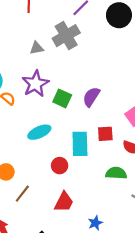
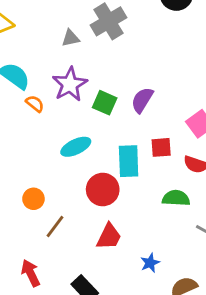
red circle: (60, 166) -> (103, 190), size x1.5

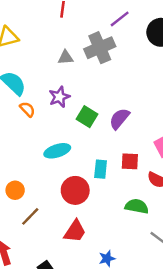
purple star: (70, 84) -> (59, 97), size x0.7
cyan rectangle: (129, 161) -> (101, 169), size x0.7

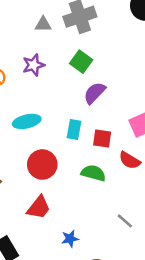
green square: (87, 117) -> (81, 62), moved
cyan rectangle: (101, 169) -> (74, 129), moved
green semicircle: (137, 206) -> (93, 173), moved

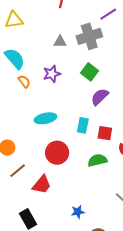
green semicircle: (93, 173) -> (97, 160), turned -30
red trapezoid: (39, 207) -> (42, 185), moved

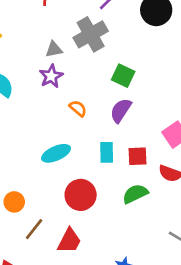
green square: (90, 72) -> (123, 76), moved
purple star: (52, 74) -> (51, 76), moved
orange semicircle: (24, 81) -> (78, 108), moved

